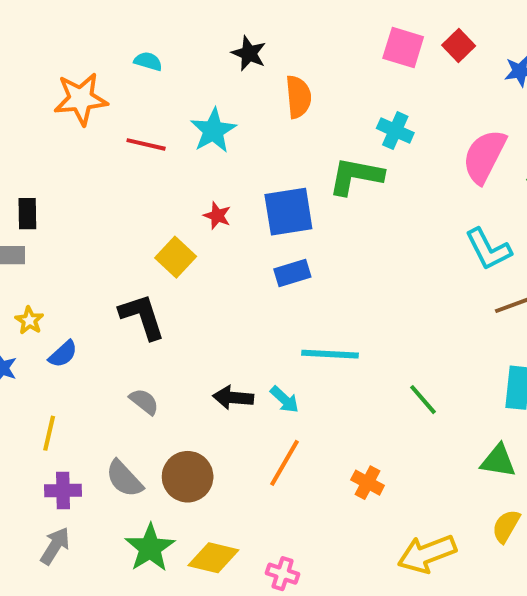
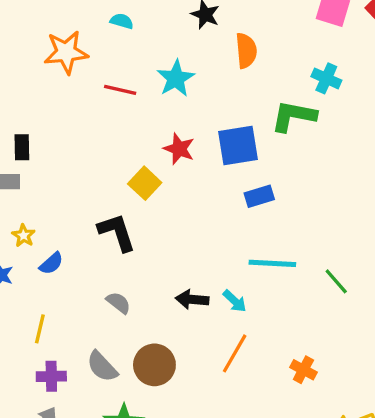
red star: (217, 216) -> (179, 149), size x1.4
blue rectangle: (292, 273) -> (259, 196), moved
green line: (423, 400) -> (336, 281), moved

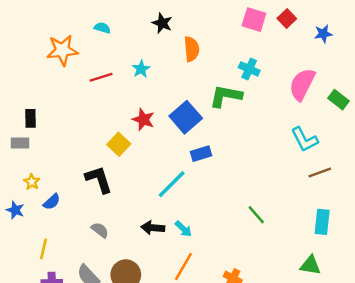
cyan star: (176, 78) -> (141, 69), size x0.7
red line: (120, 90) -> (101, 77), turned -30
blue square: (238, 146) -> (186, 117), turned -32
cyan line: (272, 263) -> (172, 184), moved, turned -48

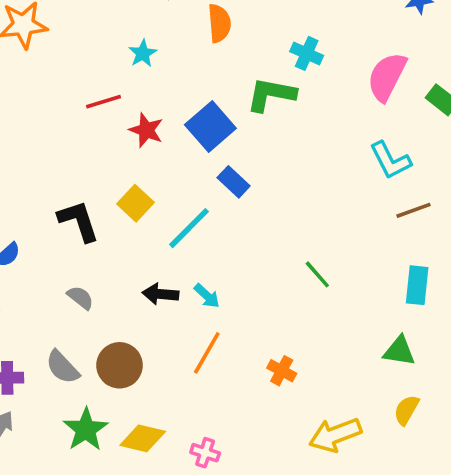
red line: (101, 77) -> (103, 102), moved
yellow square: (119, 144) -> (136, 203), moved
blue rectangle: (201, 154) -> (234, 182), turned 60

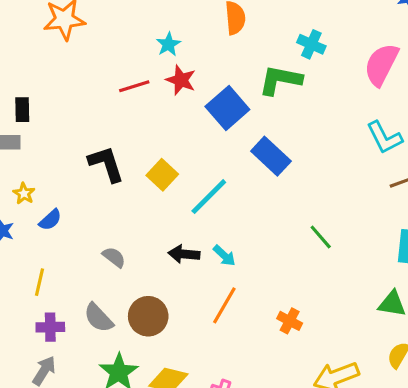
red star: (146, 130) -> (181, 80), moved
blue rectangle: (234, 182) -> (271, 156), moved, size x1.4
black L-shape: (79, 221) -> (106, 164), moved

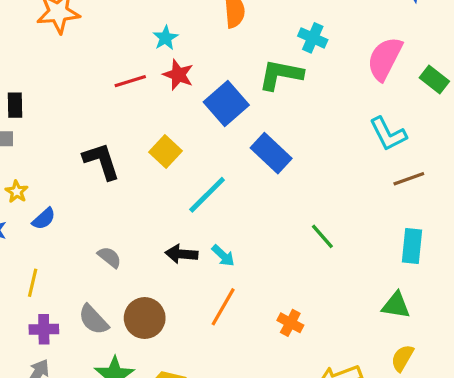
yellow square: (162, 175) -> (165, 152), moved

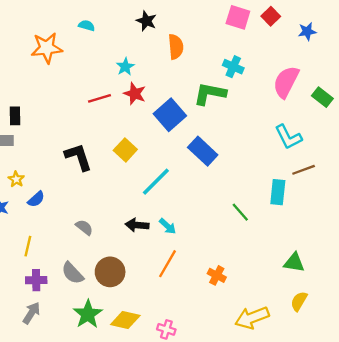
cyan rectangle: (412, 246) -> (278, 192), moved

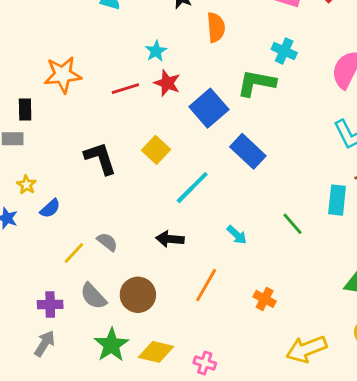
orange star: (47, 48) -> (63, 75), moved
cyan arrow: (168, 226) -> (237, 235), moved
yellow line: (28, 246) -> (74, 253), moved, turned 30

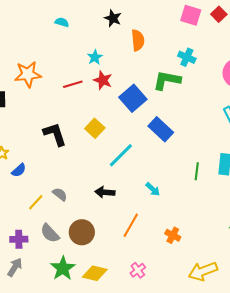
green line: (293, 224) -> (197, 171), moved, turned 48
pink cross: (205, 363) -> (138, 270), moved, turned 35

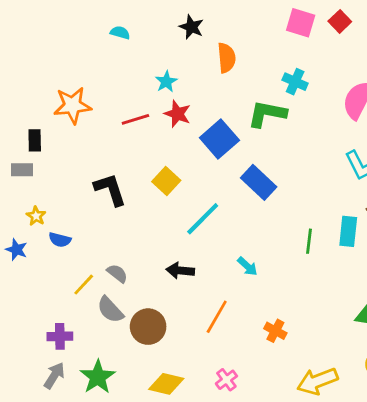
blue semicircle: (19, 170) -> (60, 240), turned 56
gray semicircle: (50, 233) -> (110, 310), moved
green star: (63, 268) -> (98, 377), moved

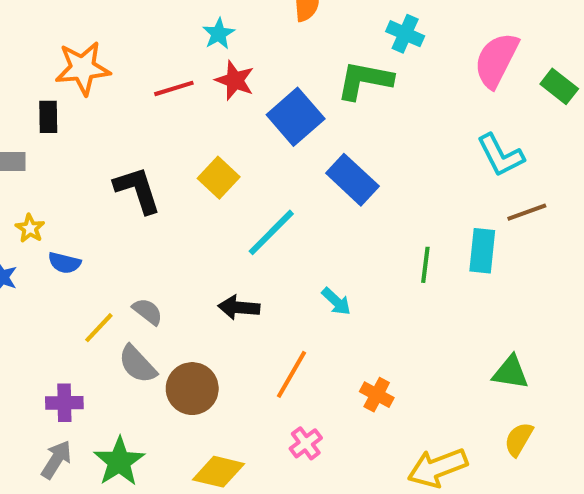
black rectangle: (35, 140) -> (48, 117), moved
pink cross: (226, 380) -> (306, 443), moved

